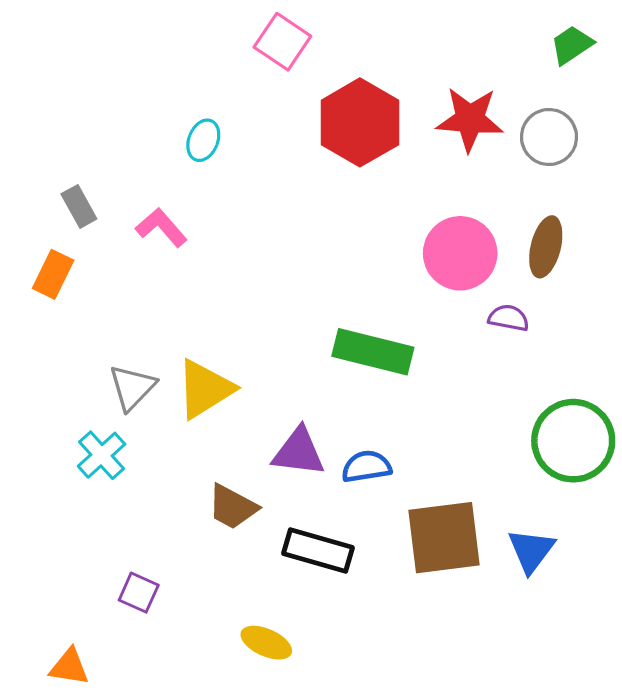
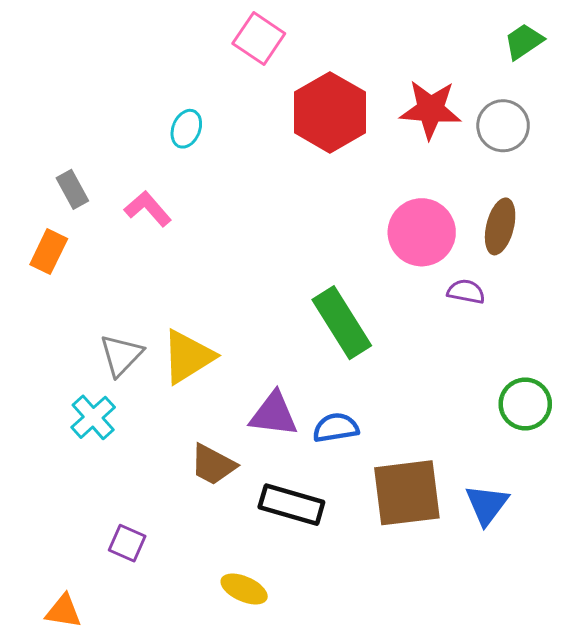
green rectangle: (373, 352) -> (342, 323), turned 44
green circle: (573, 441) -> (525, 404), size x0.7

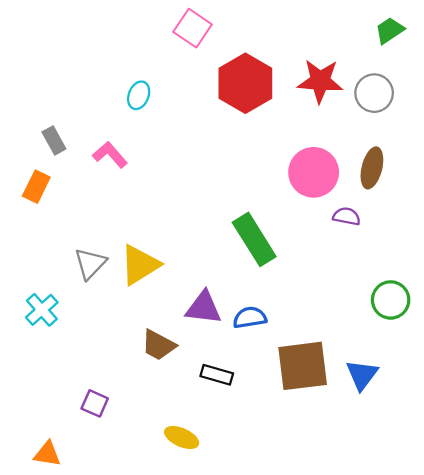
cyan cross: (93, 417) -> (42, 310), moved
black rectangle: (291, 505) -> (217, 375), size x0.7

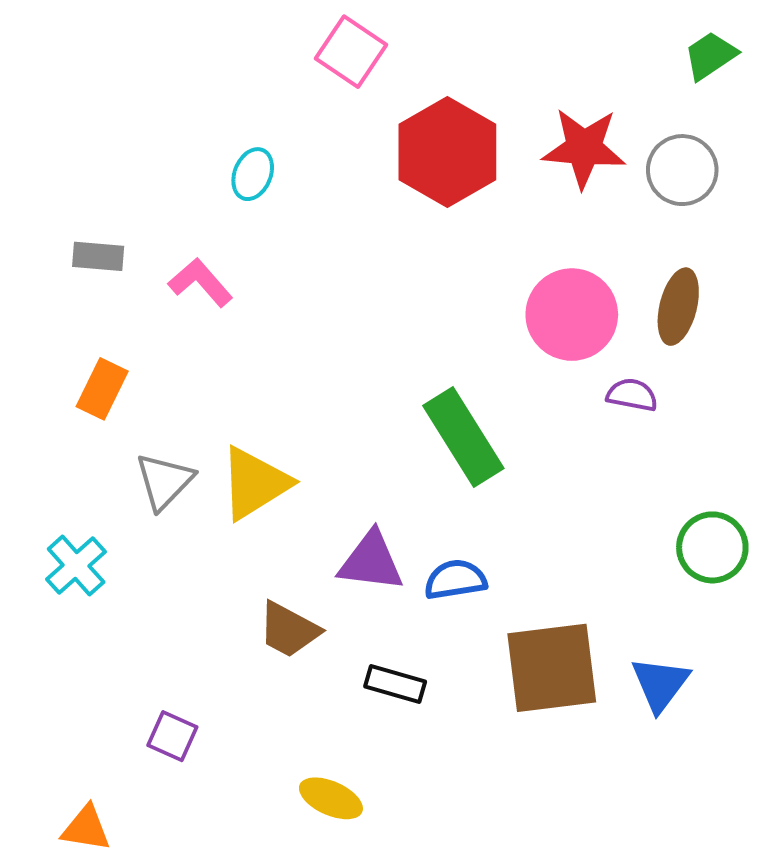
gray rectangle: (54, 140) -> (98, 256), turned -56
orange rectangle: (36, 187) -> (102, 389), moved

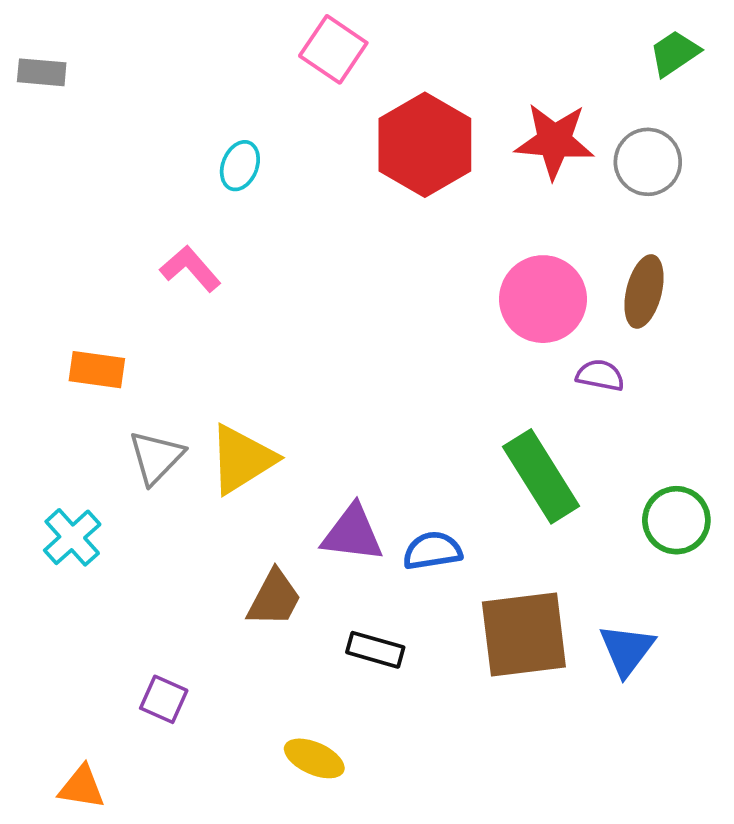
gray rectangle: (98, 256) -> (42, 72), moved
orange rectangle: (102, 389) -> (97, 370), turned 72
green rectangle: (463, 437) -> (541, 476), moved
brown trapezoid: (289, 630) -> (274, 598), turned -90

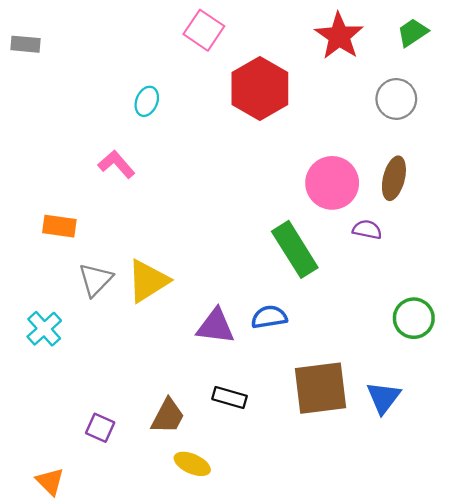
red star: (554, 141) -> (339, 36), moved, turned 30
green rectangle: (541, 476) -> (295, 249), moved
blue semicircle: (432, 551) -> (269, 317), moved
brown trapezoid: (274, 598) -> (168, 416), moved
orange triangle: (82, 787) -> (50, 481), turned 36

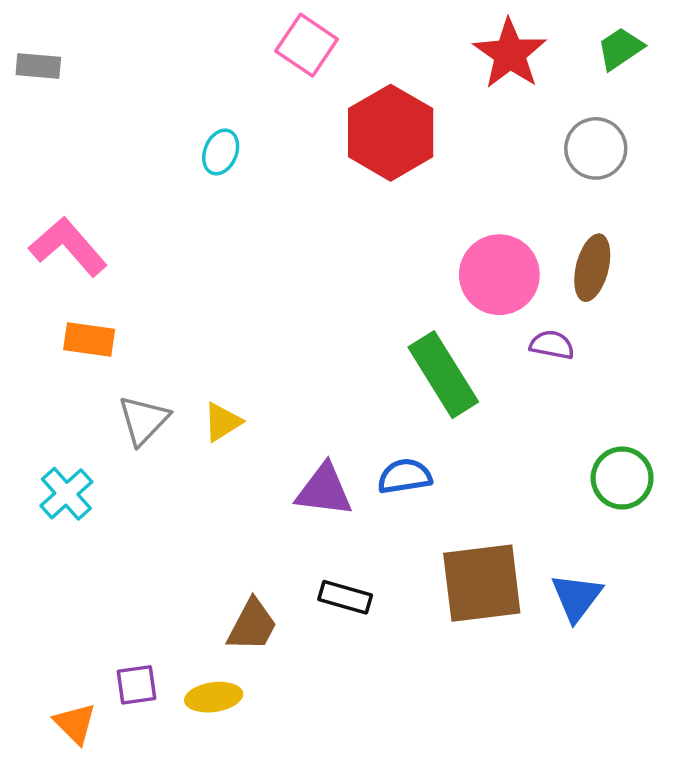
pink L-shape: (116, 164) -> (68, 247), moved, size x1.4
yellow triangle: (148, 281) -> (222, 422), size x0.6
purple square: (100, 428) -> (136, 685), moved, turned -32
yellow ellipse: (192, 464) -> (214, 697), moved, turned -32

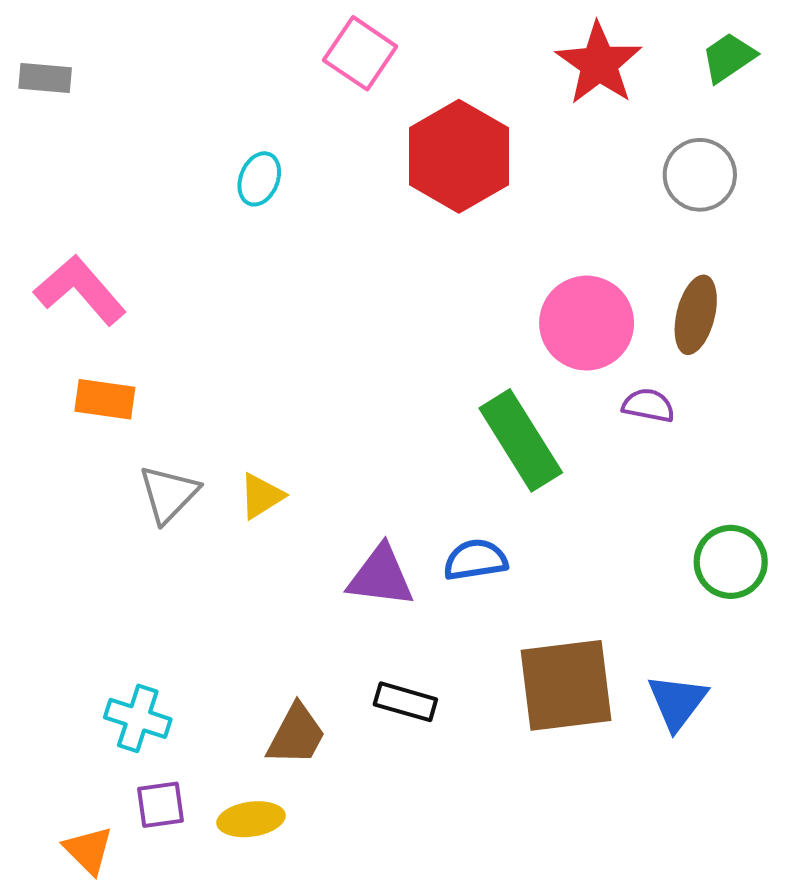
cyan cross: (66, 494) -> (138, 718), moved, turned -30

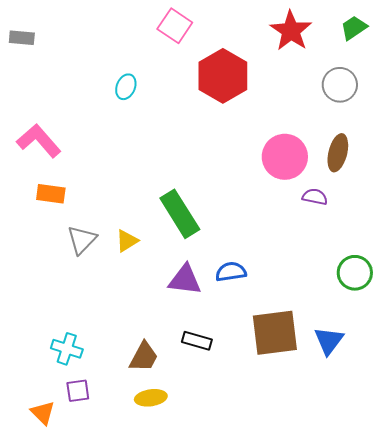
green rectangle: (521, 440) -> (180, 214), moved
yellow ellipse: (251, 819) -> (151, 398), moved

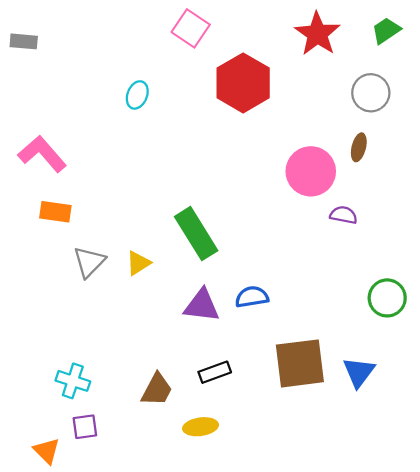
brown ellipse: (338, 153) -> (359, 147), moved, size x0.7
black rectangle: (197, 341) -> (215, 372), turned -36
yellow ellipse: (151, 398) -> (201, 427), moved

